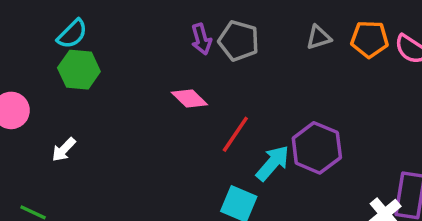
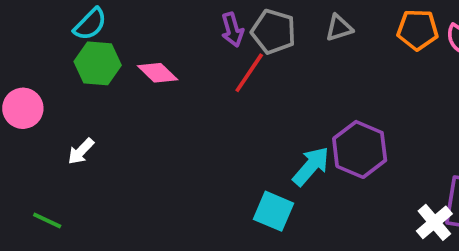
gray triangle: (319, 37) -> (339, 28), moved
pink diamond: (189, 99) -> (158, 73), moved
red line: (235, 134) -> (249, 73), moved

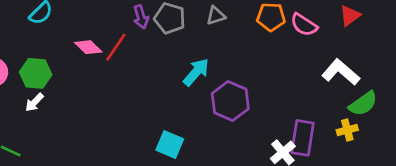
green hexagon: (98, 63) -> (36, 73), moved
red line: (249, 73) -> (116, 47), moved
cyan arrow: (311, 166) -> (196, 72), moved

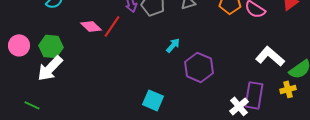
cyan arrow: (196, 72) -> (173, 45), size x0.7
white L-shape: (341, 72) -> (270, 56), moved
white arrow: (34, 102) -> (50, 68), size x1.8

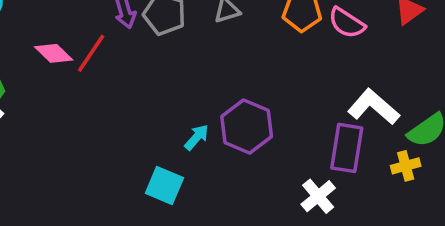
cyan arrow: (173, 45) -> (197, 137), moved
purple rectangle: (254, 95) -> (347, 148), moved

